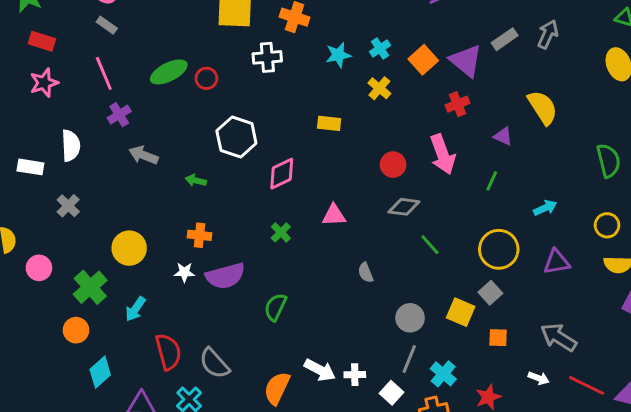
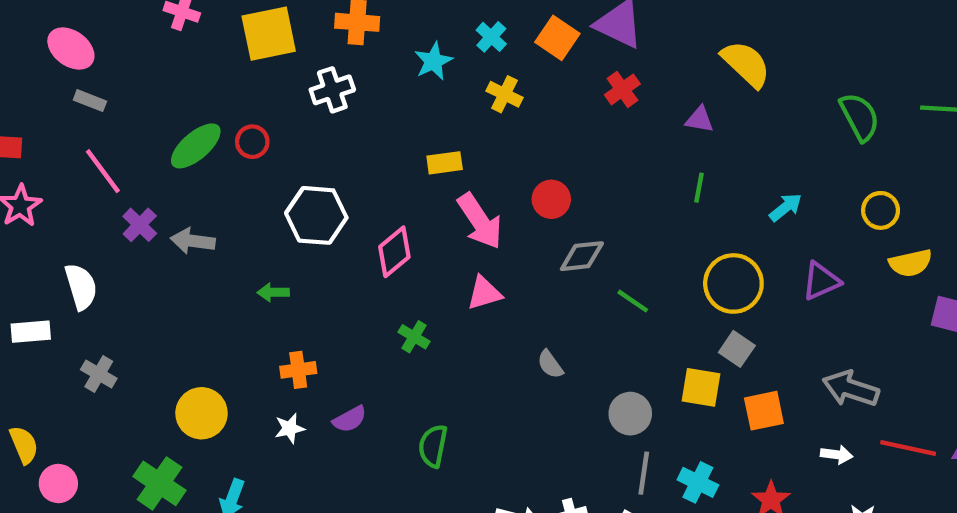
pink arrow: (443, 154) -> (480, 221), moved
gray arrow: (143, 155) -> (193, 241), moved
pink circle: (39, 268) -> (58, 484), moved
purple semicircle: (225, 276) -> (350, 419), size x0.6
orange square: (498, 338) -> (764, 411), size x1.4

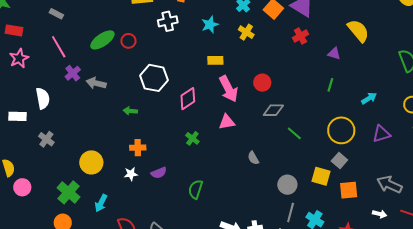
cyan star: (433, 61) -> (210, 25), moved

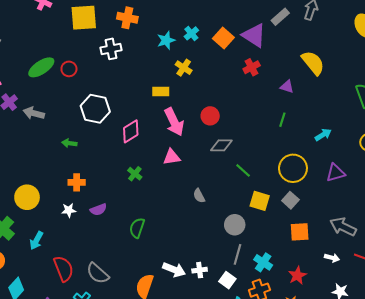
cyan star: (210, 25) -> (166, 40), moved
yellow cross: (246, 32) -> (184, 68), moved
yellow square: (321, 176) -> (260, 201), moved

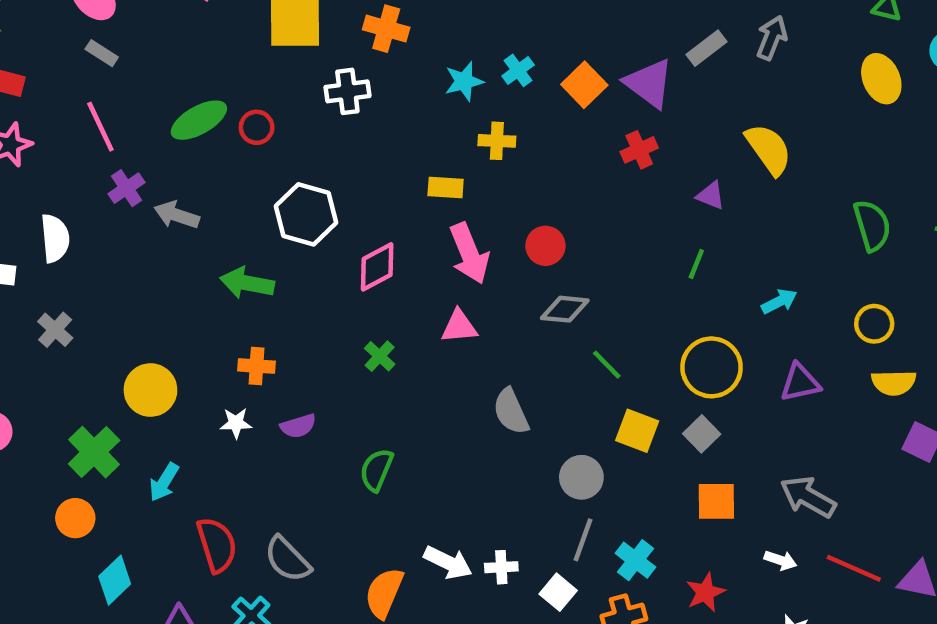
yellow cross: (184, 68) -> (497, 141), turned -35
green arrow: (69, 143) -> (247, 283), size x1.6
gray semicircle: (199, 196) -> (511, 411), size x1.5

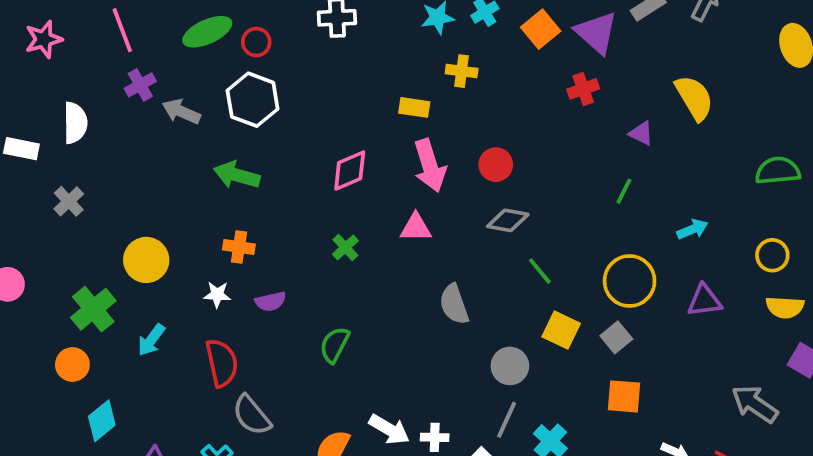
white hexagon: (306, 214) -> (253, 100), moved
green semicircle: (872, 225) -> (778, 171), turned -84
gray arrow: (808, 497) -> (755, 404), moved
red semicircle: (217, 545) -> (222, 363), moved

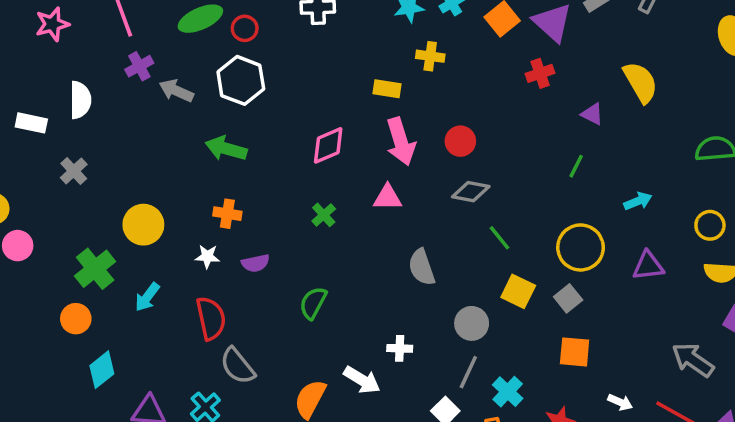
white cross: (435, 437) -> (400, 348), moved

